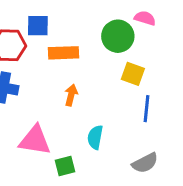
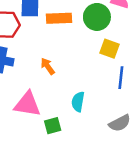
orange rectangle: (64, 53) -> (59, 18), moved
orange arrow: (71, 95) -> (48, 66), moved, turned -48

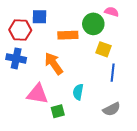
orange rectangle: (59, 18) -> (68, 35), moved
orange arrow: (48, 66) -> (54, 64), size x1.6

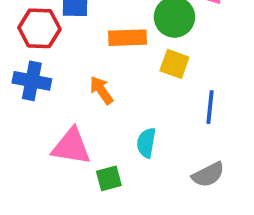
yellow square: (103, 49) -> (174, 64), moved
orange arrow: (54, 64) -> (101, 90), size x0.7

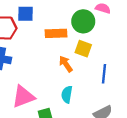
orange arrow: (101, 90) -> (66, 64), moved
pink triangle: (71, 146) -> (23, 97), turned -30

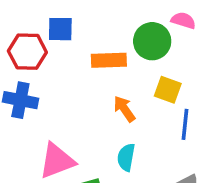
yellow square: (83, 49) -> (168, 90), moved

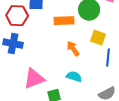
cyan semicircle: (126, 157) -> (74, 77), turned 98

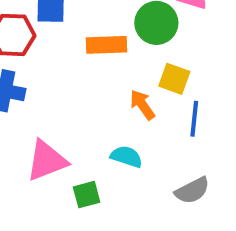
orange arrow: (73, 49) -> (142, 105), moved

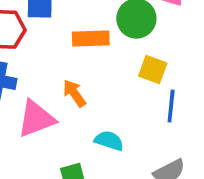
orange arrow: (142, 105) -> (74, 93), moved
pink triangle: (47, 161) -> (36, 119), moved

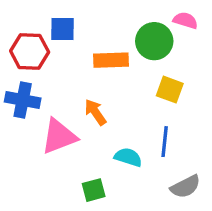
blue line: (171, 106) -> (165, 142), moved

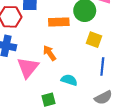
pink triangle: (59, 136) -> (28, 68), turned -30
blue line: (165, 142) -> (102, 67), moved

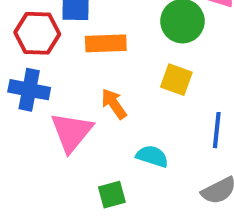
orange rectangle: (59, 22) -> (106, 43), moved
yellow square: (94, 40) -> (176, 80), moved

